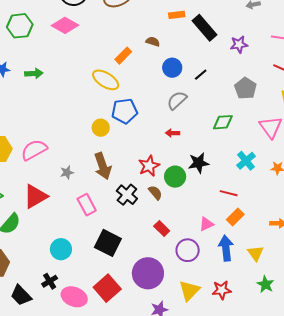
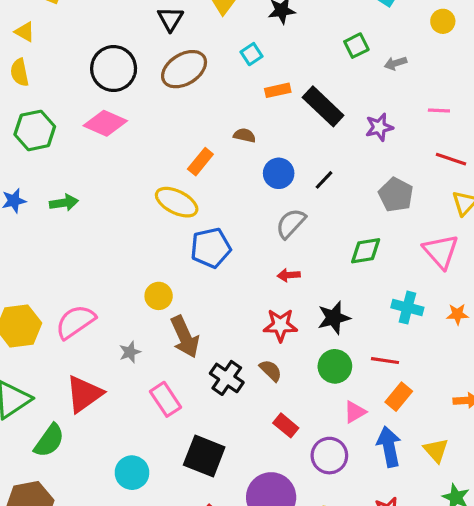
yellow circle: (101, 128) -> (159, 296), moved
cyan cross: (246, 161) -> (407, 308), turned -30
red star: (149, 166) -> (280, 325), moved, turned 30
green circle: (175, 177) -> (335, 366), moved

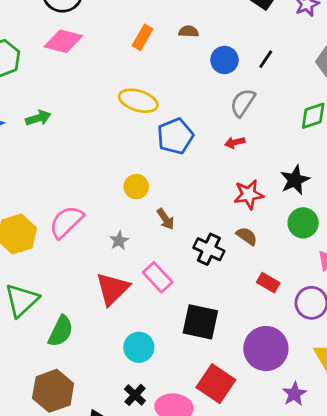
orange rectangle: (200, 162) -> (142, 37), moved
red arrow: (289, 275) -> (235, 142), moved
brown arrow: (185, 337) -> (166, 219), size x0.6
red triangle: (84, 394) -> (112, 289), moved

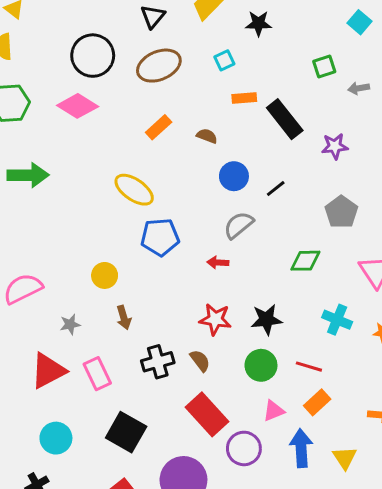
green arrow: (38, 118) -> (28, 175), size x1.5
black cross: (209, 249) -> (158, 362), turned 32
red rectangle: (268, 283) -> (207, 414), size x1.8

